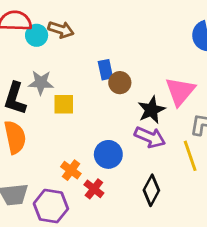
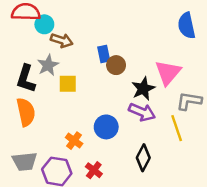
brown arrow: (61, 30) -> (62, 40), moved
gray star: (41, 83) -> (48, 65), turned -30
red cross: (94, 189) -> (94, 170), moved

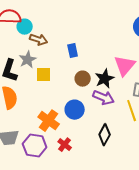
brown circle: (116, 65) -> (83, 79), moved
orange cross: (74, 141) -> (49, 121), size x1.5

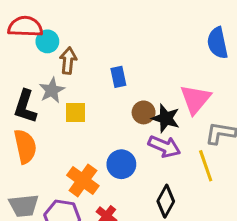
brown arrow: (39, 40) -> (68, 61), turned -102
brown circle: (83, 79) -> (144, 112), moved
black star: (105, 79) -> (166, 118), turned -30

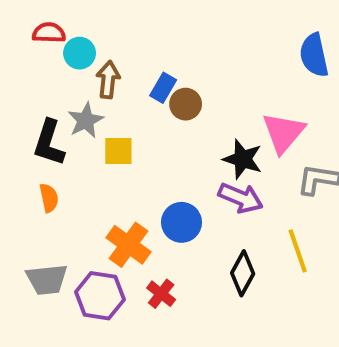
red semicircle: (25, 27) -> (49, 33), size x0.7
blue rectangle: (118, 77) -> (163, 88), moved, turned 42
brown circle: (144, 112) -> (186, 104), moved
orange semicircle: (25, 146) -> (49, 198), size x0.6
yellow line: (206, 166) -> (298, 251), moved

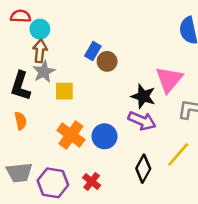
brown arrow: (108, 80) -> (40, 51), moved
orange cross: (128, 245) -> (71, 135), moved
yellow line: (298, 251) -> (178, 154), turned 60

